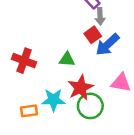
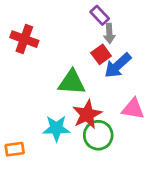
green triangle: (67, 59) -> (72, 82), size x1.5
red cross: (24, 61) -> (24, 39), moved
orange rectangle: (29, 111) -> (15, 149), moved

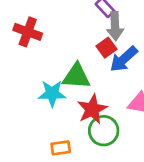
gray arrow: (109, 33) -> (115, 26), size x1.4
cyan star: (56, 128) -> (52, 93), moved
orange rectangle: (15, 149) -> (61, 148), moved

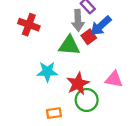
gray arrow: (115, 26) -> (78, 20), moved
blue arrow: (124, 59) -> (101, 26), moved
green triangle: (76, 76) -> (69, 45), moved

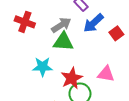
gray arrow: (78, 20) -> (61, 25), moved, turned -120
red square: (89, 37) -> (116, 33), moved

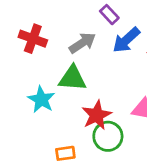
green triangle: (63, 42) -> (72, 78), moved
cyan star: (43, 67) -> (41, 99), moved, turned 30

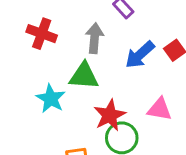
blue arrow: (126, 40) -> (140, 55), moved
gray arrow: (82, 43) -> (95, 38), turned -52

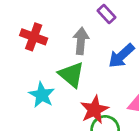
green triangle: (84, 76) -> (71, 75), turned 36

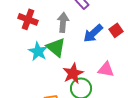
cyan star: (42, 95) -> (38, 51), moved

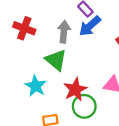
blue arrow: (93, 33) -> (90, 26), moved
cyan star: (38, 51) -> (36, 86), moved

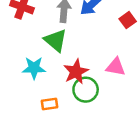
cyan star: (36, 86) -> (34, 68), turned -30

